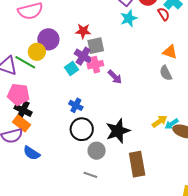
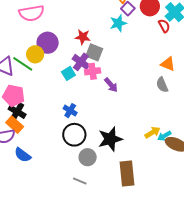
cyan star: (129, 18) -> (118, 23), moved
gray square: (96, 46) -> (94, 52), turned 30

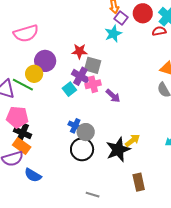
red semicircle: (164, 26) -> (159, 31), turned -64
yellow arrow: (152, 132) -> (132, 140), moved
gray circle: (88, 157) -> (86, 132), moved
brown rectangle: (127, 174) -> (139, 182), size x0.7

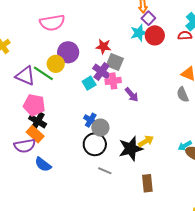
red circle: (143, 13) -> (155, 35), moved
gray line: (93, 195) -> (105, 171), moved

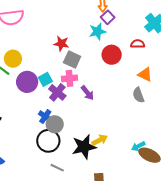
red circle: (155, 35) -> (112, 55), moved
red semicircle: (185, 36) -> (138, 44), moved
purple circle: (68, 52) -> (27, 82), moved
purple cross: (101, 72) -> (57, 92), moved

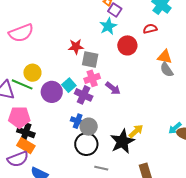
gray semicircle: (138, 95) -> (167, 70), moved

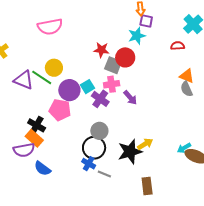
purple square: (115, 10) -> (146, 21), turned -32
red circle: (127, 45) -> (125, 57), moved
pink pentagon: (19, 117) -> (60, 110), moved
blue cross: (78, 121) -> (89, 164), moved

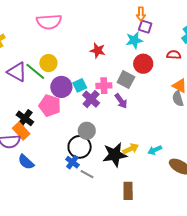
red circle: (125, 57) -> (143, 64), moved
gray square: (113, 65) -> (126, 80), moved
cyan arrow: (184, 148) -> (155, 150), moved

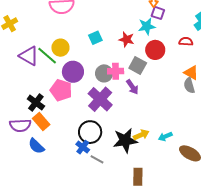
red star: (98, 50) -> (126, 39), moved
cyan square: (80, 85) -> (95, 38), moved
purple cross: (91, 99) -> (100, 99), moved, size x1.4
orange rectangle: (21, 131) -> (41, 121), moved
gray circle: (87, 131) -> (104, 73), moved

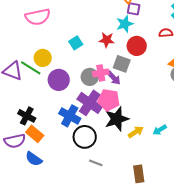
purple arrow: (132, 87) -> (114, 78), moved
pink pentagon: (61, 90) -> (109, 100), moved
black star: (125, 140) -> (117, 119), moved
blue cross: (83, 147) -> (70, 116), moved, size x1.5

